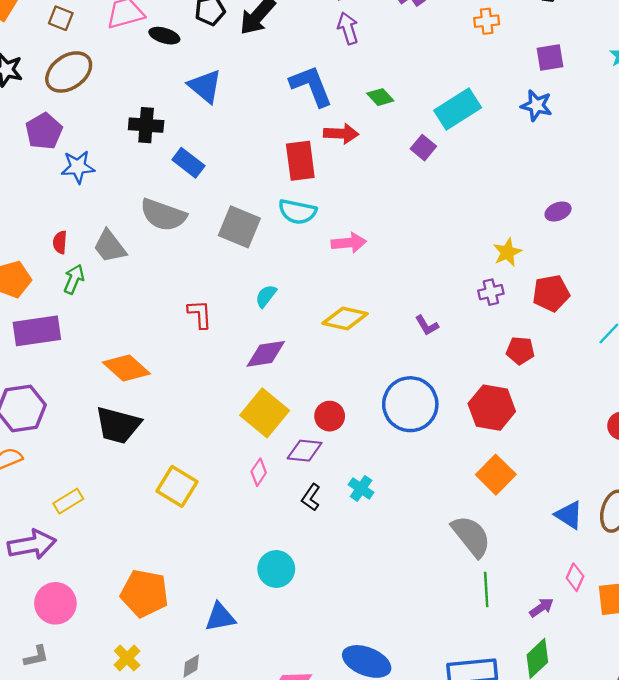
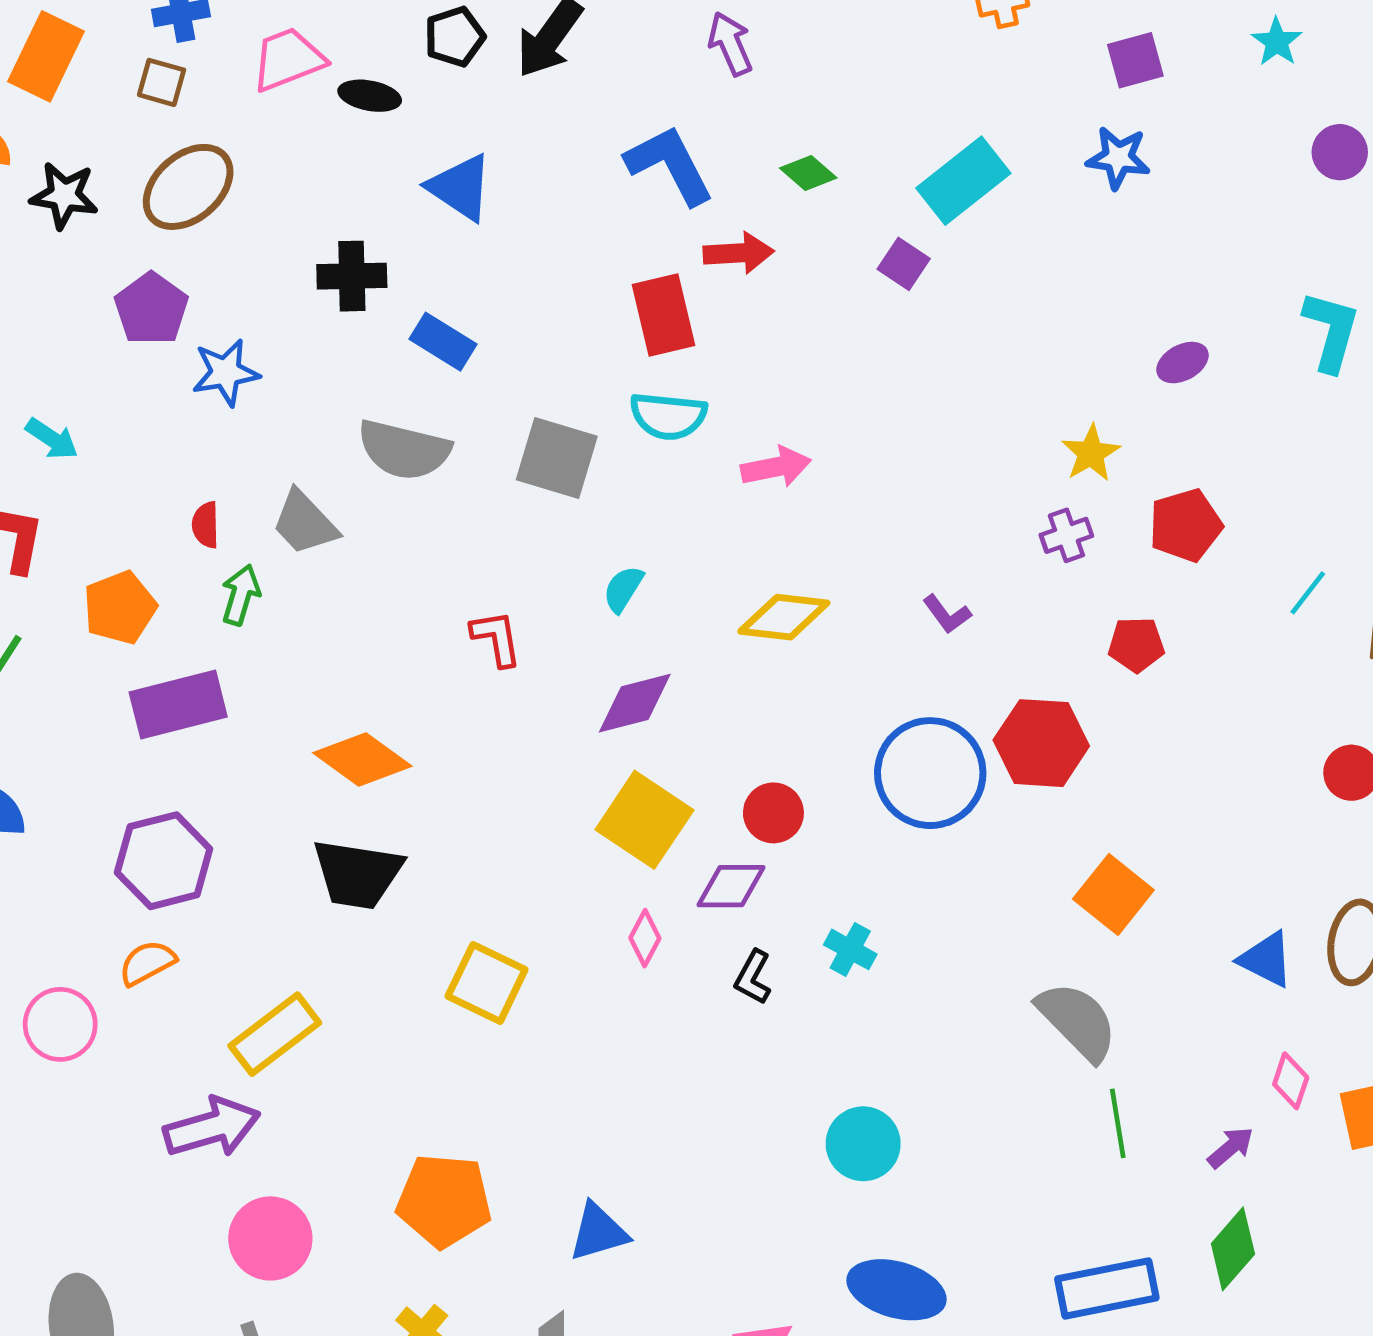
red hexagon: (492, 408) -> (1041, 743), moved
yellow rectangle: (68, 501) -> (275, 1034), size x1.5
cyan circle: (276, 569) -> (863, 1144), moved

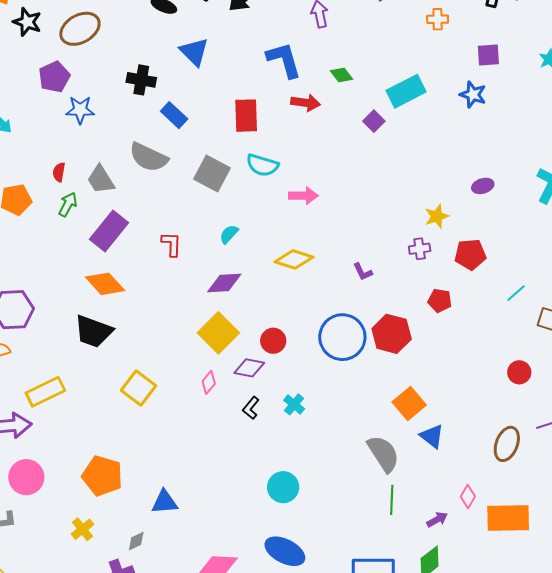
red rectangle: (664, 315) -> (246, 116), moved
purple rectangle: (178, 704) -> (109, 231), moved, turned -48
blue triangle: (1266, 959) -> (432, 436), moved

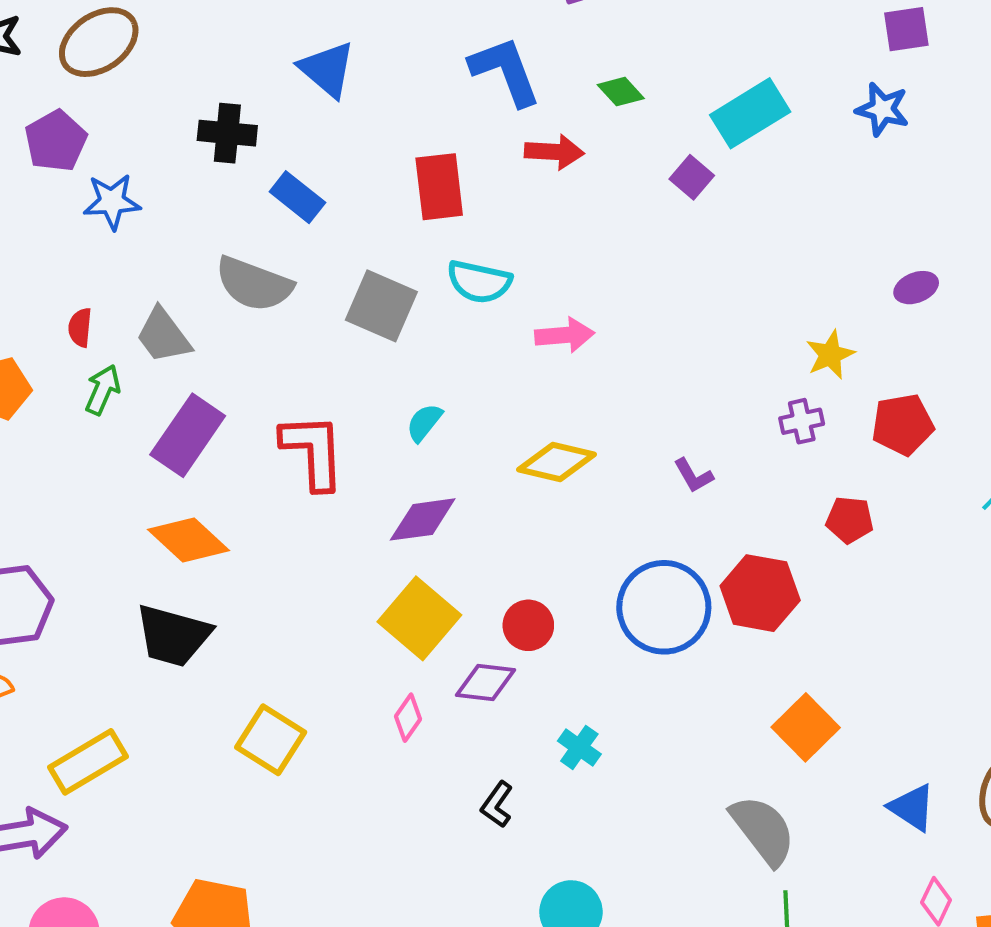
red L-shape: (172, 244) -> (313, 451), size x1.6
black L-shape: (251, 408) -> (497, 805), moved
blue triangle: (432, 436) -> (912, 807), moved

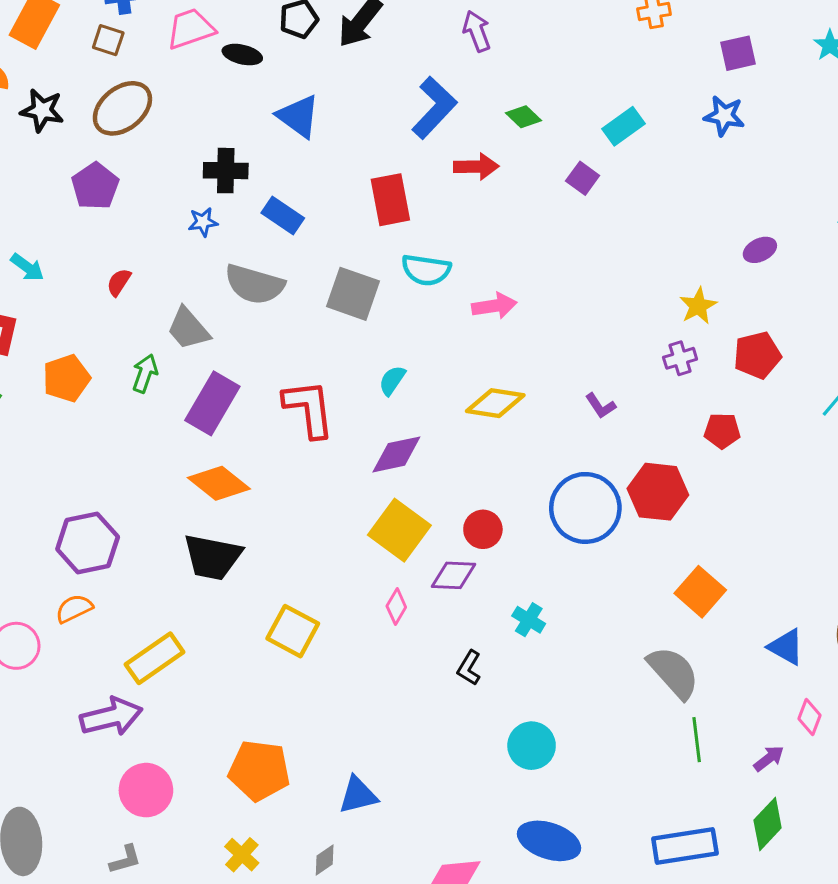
blue L-shape: (505, 71) -> (434, 108), turned 68
cyan rectangle: (750, 113) -> (623, 126), size x0.7
blue star: (112, 202) -> (203, 222), moved, size x0.7
red semicircle: (80, 328) -> (119, 282), moved, turned 32

